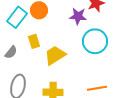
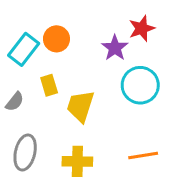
purple star: (78, 16) -> (115, 48), turned 30
yellow trapezoid: (55, 55) -> (80, 106), turned -40

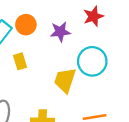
purple star: (115, 48) -> (60, 32), moved, turned 30
yellow trapezoid: (80, 106) -> (65, 80), moved

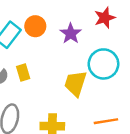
purple star: (60, 32) -> (71, 34), turned -30
yellow rectangle: (20, 61) -> (23, 72), moved

